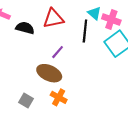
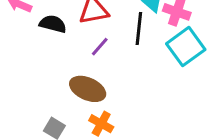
purple line: (58, 52) -> (100, 47), moved

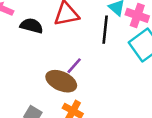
purple line: (100, 47) -> (74, 66), moved

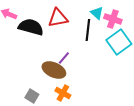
black semicircle: (32, 26) -> (31, 27), size x1.4

